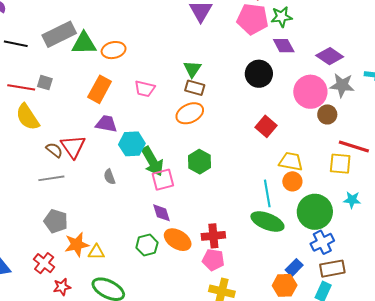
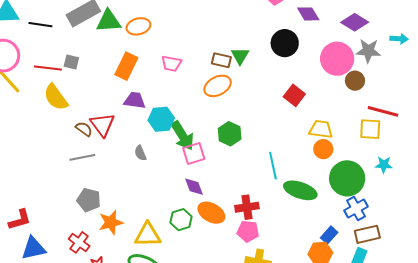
green triangle: (192, 69) -> (240, 56), moved
cyan line: (267, 193) -> (273, 166), moved
yellow triangle: (96, 252) -> (148, 235), moved, size x1.6

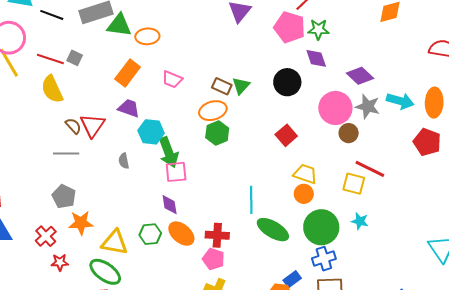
cyan arrow: (399, 39) -> (400, 101), size x1.5
green hexagon: (230, 134) -> (217, 133), moved

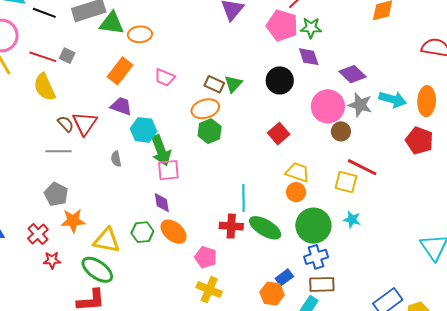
red cross: (217, 235) -> (231, 226), moved

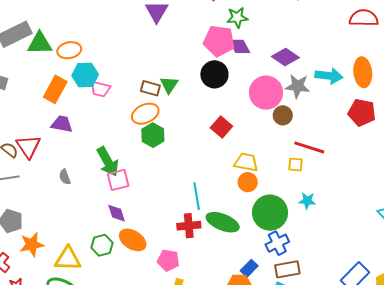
pink pentagon: (282, 25) -> (219, 41), moved
cyan hexagon: (143, 130) -> (85, 75), moved
yellow square: (346, 182) -> (295, 165), size x0.7

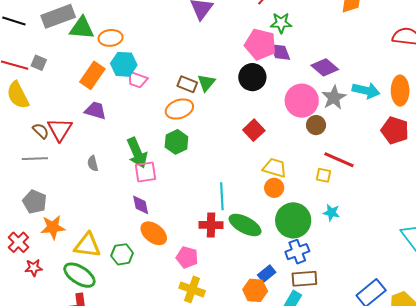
gray star: (298, 86) -> (334, 98), turned 30
green hexagon: (153, 135) -> (176, 142), moved
green hexagon: (102, 245) -> (122, 254), moved

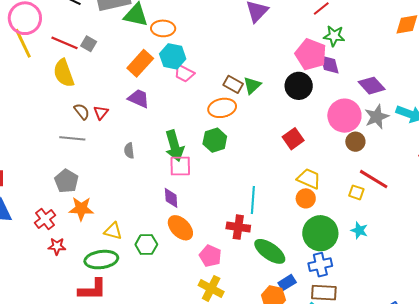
red triangle: (60, 129) -> (101, 113), size x0.6
green ellipse: (245, 225) -> (270, 251), moved
yellow triangle: (87, 245) -> (113, 231), size x0.7
green ellipse: (79, 275) -> (101, 260), turned -48

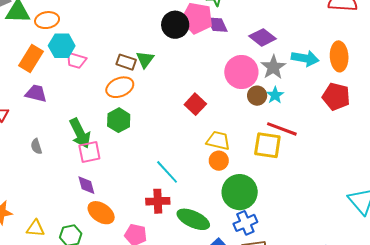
black circle: (299, 86) -> (175, 25), moved
yellow square: (356, 192) -> (267, 145), size x1.8
cyan line: (253, 200) -> (167, 172), turned -36
cyan star: (359, 230) -> (275, 95), moved, turned 30

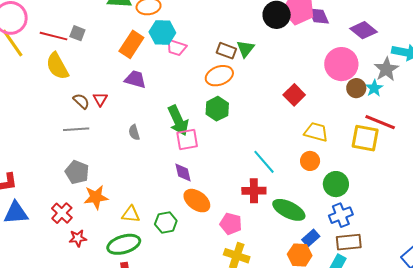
gray star: (273, 67) -> (386, 69), moved
orange circle: (219, 161) -> (310, 161), moved
green circle: (240, 192) -> (336, 184), size x0.7

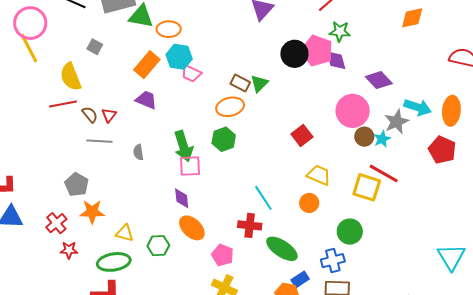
red line: (53, 36) -> (63, 104), moved, turned -32
gray line: (76, 129) -> (99, 141), moved
green circle: (336, 184) -> (350, 232), moved

